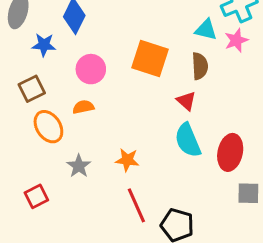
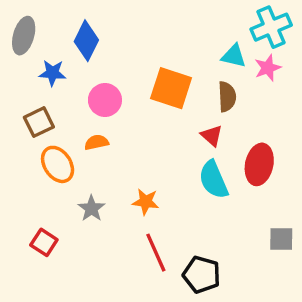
red ellipse: (230, 152) -> (259, 164), moved
red square: (36, 196) -> (44, 242), turned -30

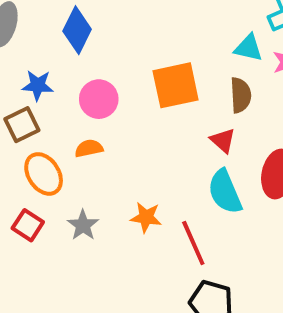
blue star: (52, 73) -> (38, 85), moved
orange square: (171, 88) -> (176, 85), turned -30
red square: (44, 242) -> (28, 225), moved
red line: (156, 253) -> (193, 243), moved

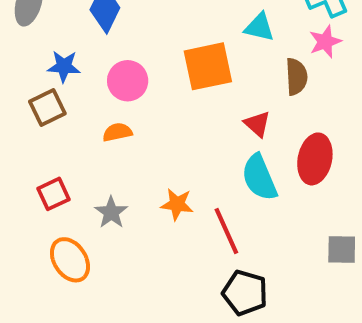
cyan triangle: (249, 48) -> (259, 27), moved
brown semicircle: (241, 95) -> (296, 77), moved
orange ellipse: (44, 174) -> (70, 260), moved
red square: (28, 225) -> (54, 194), moved, turned 32

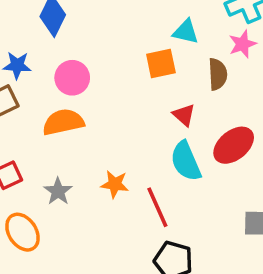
orange square: (208, 66) -> (161, 64), moved, size x0.7
orange semicircle: (117, 132) -> (63, 122), size x1.6
red ellipse: (315, 159) -> (234, 145), turned 39

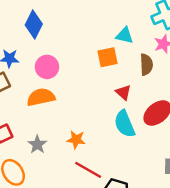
red line: (157, 207) -> (88, 170), moved, turned -36

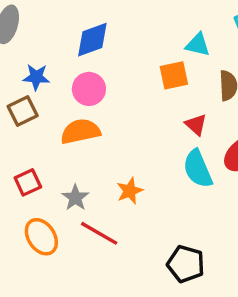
blue diamond: (34, 24) -> (92, 40), moved, turned 44
orange star: (76, 140) -> (130, 191), turned -30
red line: (88, 170) -> (99, 233), moved

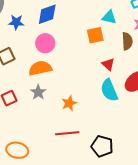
blue star: (36, 77) -> (16, 22), moved
gray star: (75, 198) -> (38, 92), moved
red line: (99, 233) -> (67, 133), moved, turned -35
orange ellipse: (41, 237) -> (17, 150), moved, turned -45

